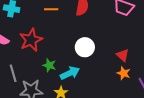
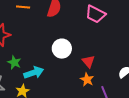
white circle: (85, 47) -> (62, 49), moved

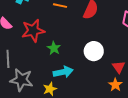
green star: (14, 62) -> (54, 48), moved

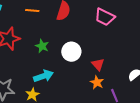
green star: (54, 48) -> (42, 46), moved

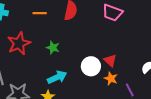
white circle: (71, 52) -> (91, 66), moved

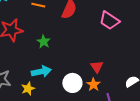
white circle: (91, 66) -> (72, 83), moved

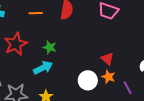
cyan arrow: (41, 72) -> (43, 68), moved

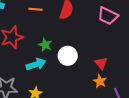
white circle: (88, 80) -> (68, 56), moved

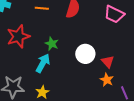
white circle: (68, 56) -> (85, 54), moved
cyan arrow: (36, 64) -> (43, 63), turned -42

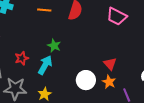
red star: (18, 36) -> (22, 58), moved, size x0.6
white circle: (85, 54) -> (86, 80), moved

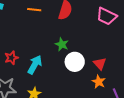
green star: (54, 46) -> (62, 44), moved
white circle: (86, 80) -> (75, 62), moved

